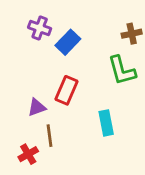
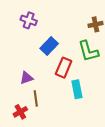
blue rectangle: (68, 42) -> (49, 46), moved
red rectangle: (66, 90) -> (64, 68), moved

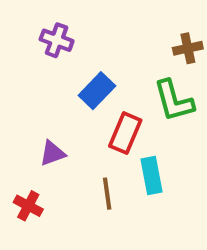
brown line: (36, 98) -> (107, 194), moved
red cross: (20, 112) -> (28, 206), moved, turned -32

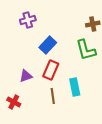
purple cross: (57, 40) -> (28, 20), turned -35
red rectangle: (125, 133) -> (51, 70), moved

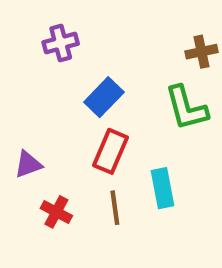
purple triangle: (26, 76) -> (28, 164), moved
red cross: (14, 102) -> (56, 212), moved

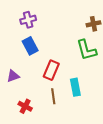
blue rectangle: (104, 97) -> (30, 46), moved, turned -72
red cross: (56, 212) -> (25, 106), moved

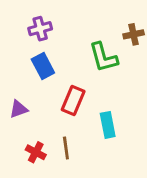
green L-shape: (86, 50) -> (103, 57), moved
brown line: (53, 96) -> (66, 148), moved

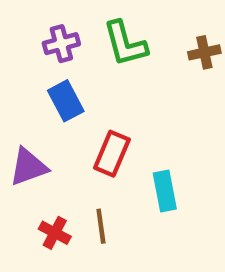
green L-shape: (103, 57) -> (125, 44), moved
purple triangle: (19, 109) -> (28, 167), size x1.4

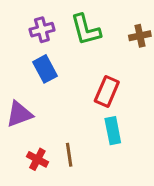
red rectangle: (112, 154) -> (107, 91), moved

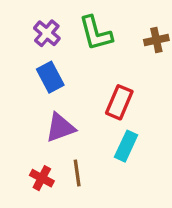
purple cross: (42, 30) -> (47, 33), turned -35
purple triangle: (19, 114) -> (60, 128), moved
cyan rectangle: (113, 131) -> (126, 146), turned 36

